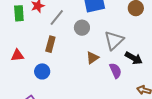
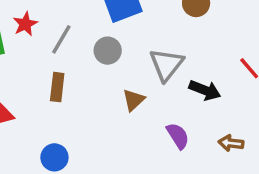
blue circle: (42, 71) -> (54, 157), moved
purple semicircle: (115, 71) -> (178, 136), moved

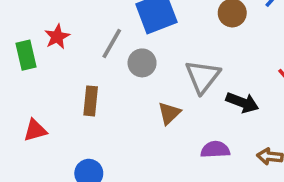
gray line: (61, 39) -> (112, 43), moved
purple semicircle: (178, 136) -> (215, 150), turned -60

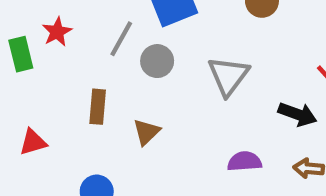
black arrow: (242, 102) -> (298, 114), moved
brown triangle: (169, 113) -> (146, 132), moved

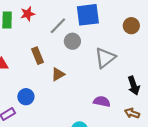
brown rectangle: (98, 107) -> (38, 56), turned -42
black arrow: (298, 114) -> (134, 85), turned 36

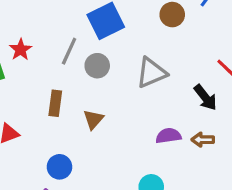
brown rectangle: (38, 56) -> (55, 103), turned 49
gray triangle: (105, 58) -> (151, 73), turned 35
brown arrow: (132, 113) -> (203, 140), moved

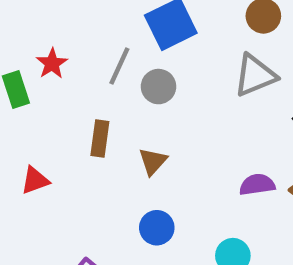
gray triangle: (151, 73) -> (255, 75), moved
blue circle: (59, 167) -> (157, 228), moved

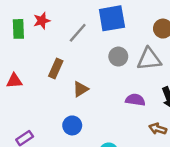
gray circle: (159, 87) -> (118, 57), moved
purple semicircle: (257, 185) -> (135, 100), moved

